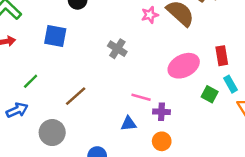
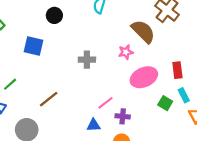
pink star: (150, 15) -> (126, 52), moved
gray cross: (117, 49) -> (87, 60), turned -35
pink line: (141, 97) -> (105, 103), turned -56

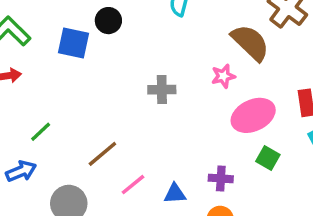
blue square: (33, 46) -> (73, 43), moved
pink line: (105, 103) -> (133, 185), moved
green square: (165, 103) -> (268, 158), moved

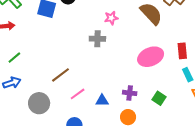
pink star: (223, 76) -> (111, 18), moved
green line: (41, 132) -> (14, 58), moved
green square: (268, 158) -> (159, 98), moved

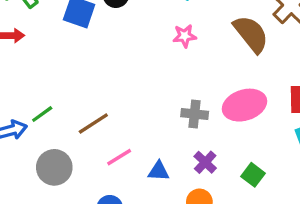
gray cross: (97, 39) -> (195, 114), moved
green line: (14, 58) -> (42, 114), moved
purple cross: (130, 93) -> (205, 162), turned 32

